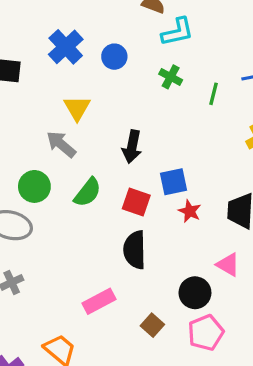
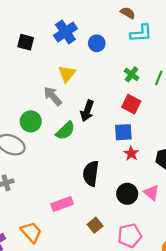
green cross: (171, 77) -> (132, 74), moved
black arrow: (132, 147) -> (87, 111), moved
red square: (136, 202) -> (131, 104), moved
black circle: (195, 293) -> (127, 194), moved

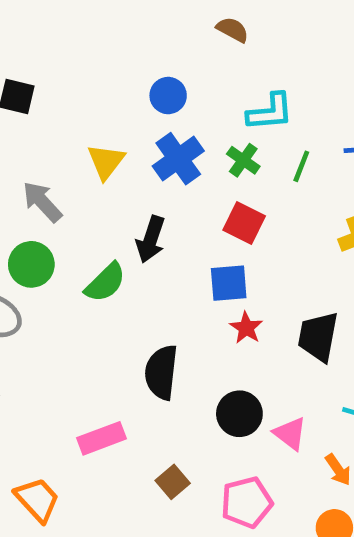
blue cross: (65, 32) -> (178, 159), moved
cyan L-shape: (141, 33) -> (270, 112), moved
gray arrow: (53, 96) -> (42, 202), moved
pink triangle: (151, 193) -> (290, 434), moved

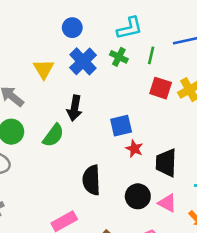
red square: (244, 223) -> (161, 88), moved
black trapezoid: (318, 337) -> (166, 163), moved

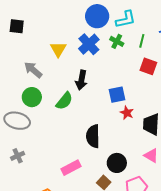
blue circle: (72, 28) -> (97, 16), moved, size x1.5
black circle: (138, 196) -> (117, 163), moved

